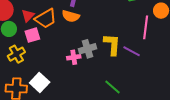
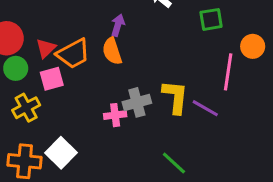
orange semicircle: (71, 16) -> (112, 51), turned 54

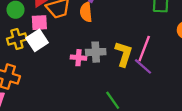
pink line: (228, 72) -> (144, 49), moved
white square: (61, 153) -> (37, 40), moved

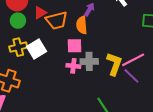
pink square: (39, 23) -> (74, 46), moved
pink line: (144, 49) -> (133, 60), turned 40

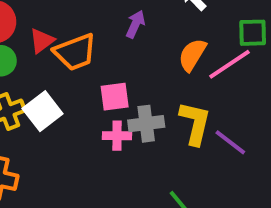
orange semicircle: (82, 25) -> (192, 55), moved, turned 42
pink line: (133, 60) -> (230, 64), moved

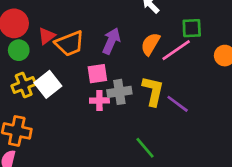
purple arrow: (135, 24) -> (111, 41), moved, size x1.4

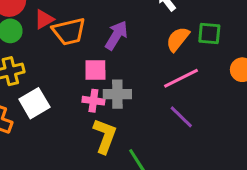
orange semicircle: (150, 44) -> (178, 39), moved
pink line: (176, 50) -> (181, 78), moved
white square: (48, 84) -> (34, 103), moved
yellow L-shape: (153, 91) -> (105, 136), moved

